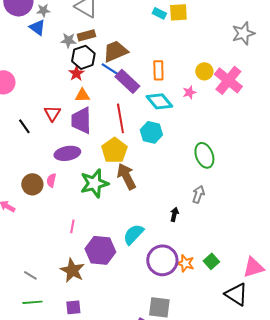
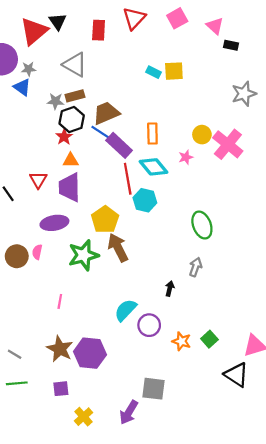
red line: (120, 118) -> (128, 179), moved
purple hexagon: (100, 250) -> (90, 353), moved
purple circle: (162, 260) -> (149, 325), moved, size x0.7

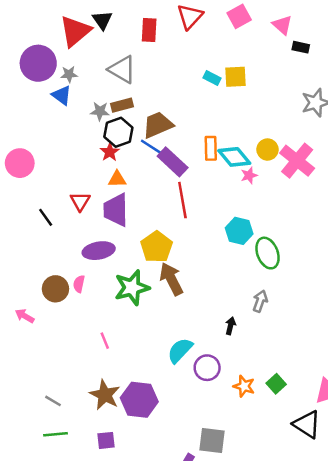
cyan diamond: (153, 167) -> (234, 157), moved
cyan hexagon: (145, 200) -> (239, 231), moved
pink line: (60, 301) -> (105, 341), turned -32

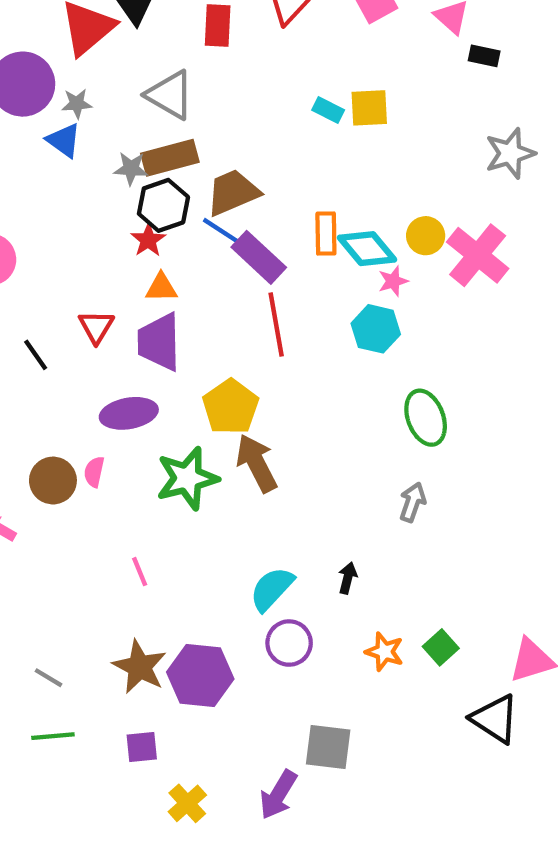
brown rectangle: (122, 105) -> (170, 158), size x1.4
cyan hexagon: (239, 231) -> (376, 329), moved
black arrow: (231, 326) -> (348, 578), moved
purple circle: (207, 368) -> (289, 643), moved

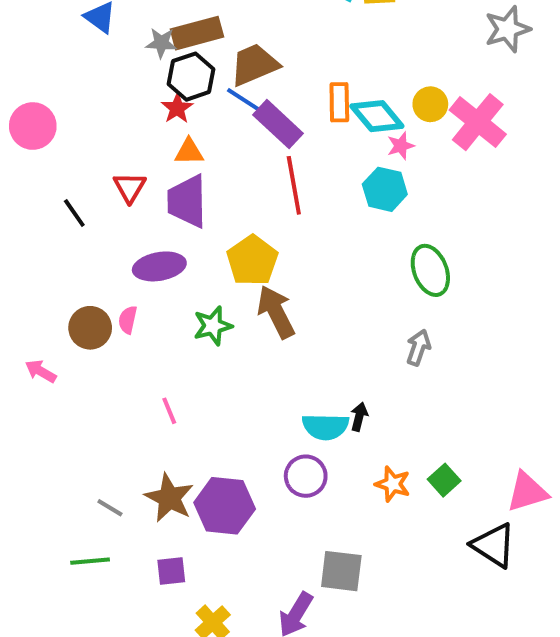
green star: (187, 478) -> (213, 326), size x0.7
cyan semicircle: (272, 589) -> (325, 427), moved, turned -132
gray line: (49, 678) -> (110, 508), moved

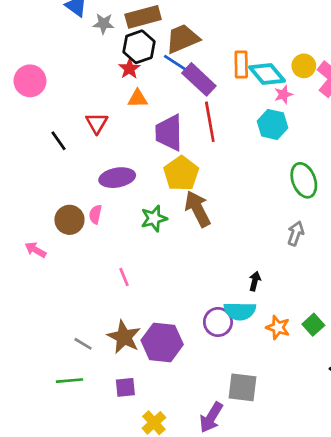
gray star: (161, 43) -> (104, 24), moved
purple trapezoid: (187, 201) -> (169, 133), moved
cyan semicircle: (325, 427) -> (240, 311), moved

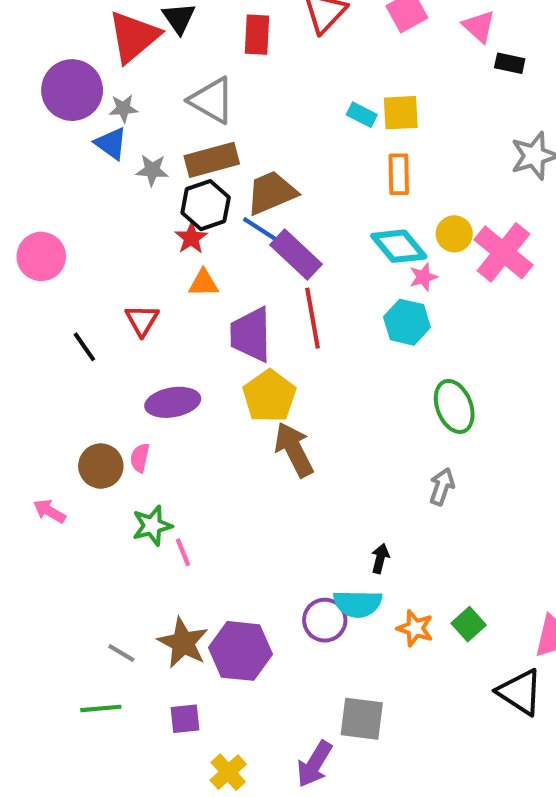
orange rectangle: (241, 64) -> (399, 174), moved
green star: (154, 218) -> (152, 526), moved

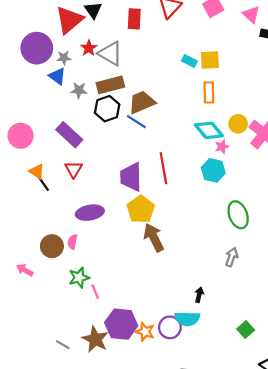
red star: (191, 238) -> (89, 48), moved
purple rectangle: (296, 254) -> (69, 135), moved
orange triangle: (204, 283) -> (37, 171), moved, turned 35
orange star: (415, 628) -> (145, 332), moved
purple hexagon: (241, 651) -> (121, 324), moved

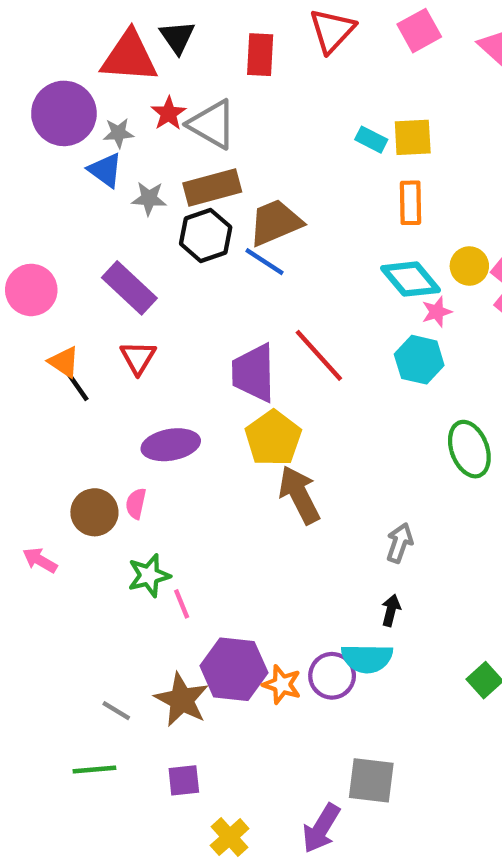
red triangle: (69, 20) -> (129, 57), turned 44
red line: (163, 168) -> (319, 355), turned -32
gray arrow: (232, 257) -> (400, 543), moved

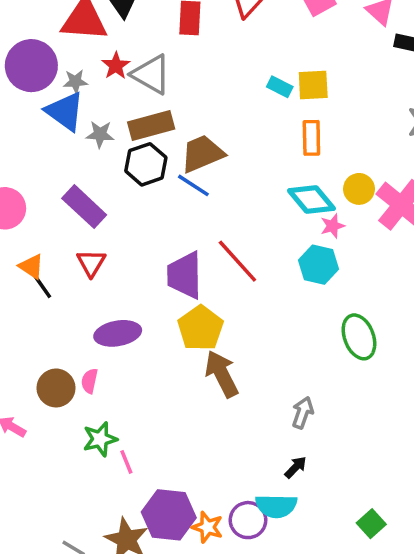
blue triangle: (105, 170) -> (65, 111), size x1.4
black arrow: (391, 610) -> (296, 467), turned 30

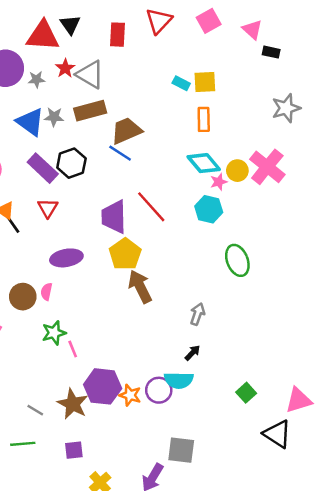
blue triangle: (65, 111) -> (30, 122), moved
black hexagon: (146, 164) -> (71, 163), moved
yellow circle: (359, 189) -> (237, 171), moved

